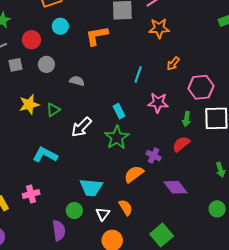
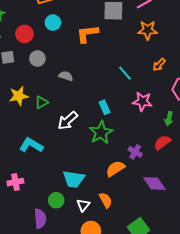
cyan line: (138, 74) -> (125, 73), turned -63

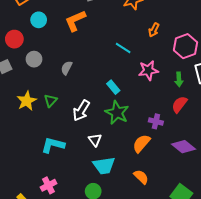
gray semicircle: (66, 76) -> (67, 68), turned -64
white triangle: (83, 205) -> (95, 140), moved

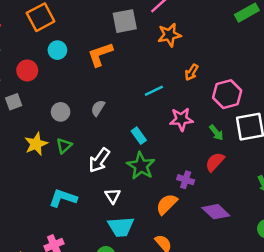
cyan line: (123, 48) -> (154, 91), turned -63
gray circle: (34, 59) -> (61, 112), moved
gray semicircle: (67, 68) -> (98, 108), moved
green arrow: (179, 79) -> (216, 133), turned -40

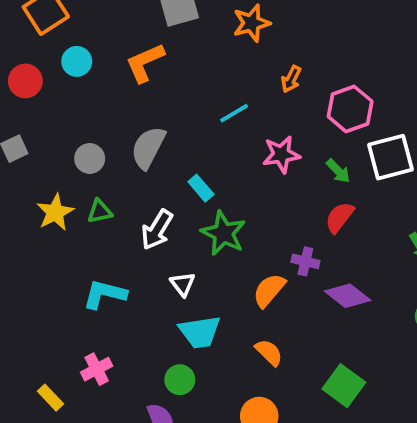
red circle: (27, 70) -> (25, 81), moved
gray semicircle: (98, 108) -> (148, 148), size x1.6
cyan rectangle: (139, 136) -> (201, 188), moved
green triangle: (64, 146) -> (100, 211), turned 35
purple cross: (186, 180) -> (305, 261), moved

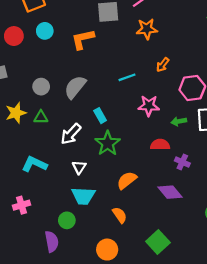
green arrow: (338, 171) -> (179, 121), turned 112
red semicircle: (339, 217) -> (160, 145), moved, turned 42
purple cross: (305, 261) -> (182, 162), moved

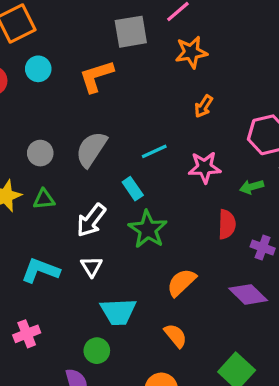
orange arrow: (163, 65) -> (204, 106), moved
cyan line: (127, 77) -> (154, 151), moved
red semicircle: (160, 145) -> (227, 224), turned 96
white triangle: (79, 167) -> (91, 267), moved

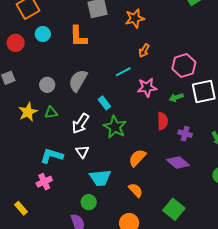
orange L-shape: (96, 76) -> (78, 36), turned -70
cyan line: (154, 151) -> (123, 72), moved
pink cross: (27, 334) -> (44, 182), moved

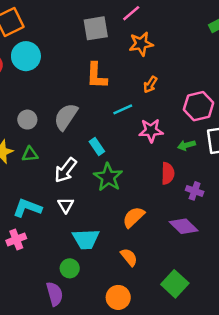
cyan circle: (43, 34) -> (26, 56), size x1.5
orange L-shape: (78, 36) -> (96, 76), moved

